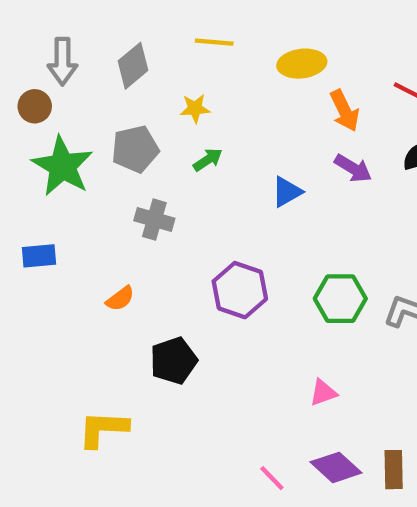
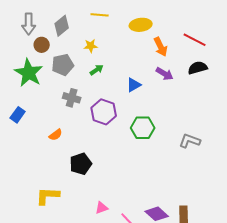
brown circle: (35, 106) -> (42, 45), moved
blue rectangle: (39, 256) -> (18, 115), turned -49
purple hexagon: (240, 290) -> (104, 112), moved
green hexagon: (340, 299) -> (143, 128), moved
pink triangle: (323, 393) -> (102, 208), moved

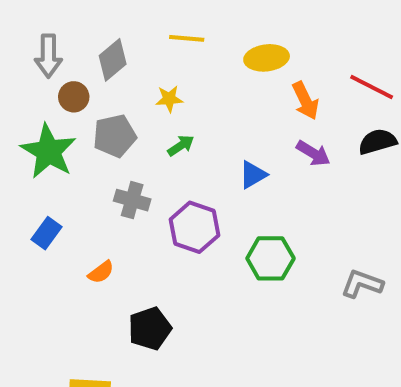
blue rectangle: (18, 115) -> (46, 233), moved

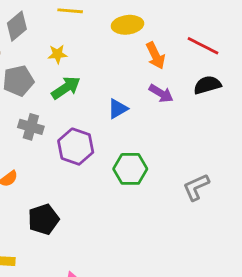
green arrow: (181, 146) -> (66, 88), size x1.5
gray L-shape: (362, 284) -> (196, 187), turned -44

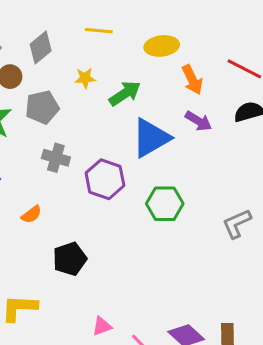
green arrow: (66, 88) -> (125, 93), moved
blue triangle: (118, 109) -> (151, 138), size x1.8

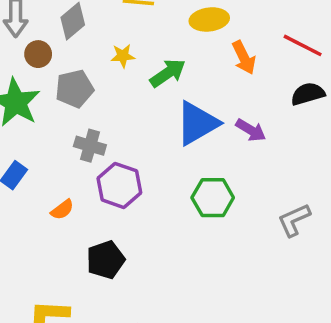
purple arrow: (198, 121) -> (251, 130), moved
purple hexagon: (105, 179) -> (119, 185), moved

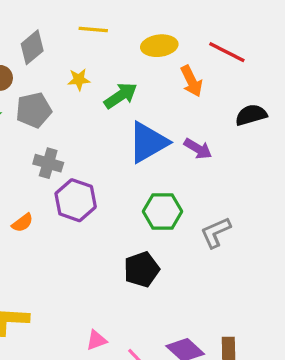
red line: (303, 45) -> (227, 52), moved
gray L-shape: (294, 220) -> (216, 232), moved
black pentagon: (106, 260) -> (142, 269), moved

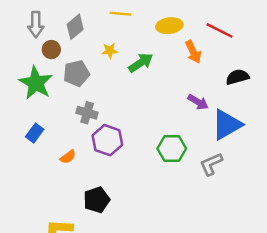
blue triangle: (148, 142) -> (227, 125), moved
black pentagon: (142, 269) -> (97, 200), moved

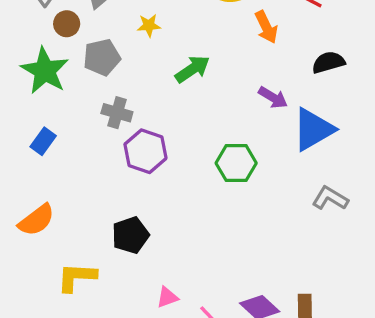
green arrow: (141, 63) -> (192, 69), moved
orange semicircle: (68, 157) -> (36, 220), moved, size x1.6
gray L-shape: (211, 164) -> (330, 198), moved, turned 55

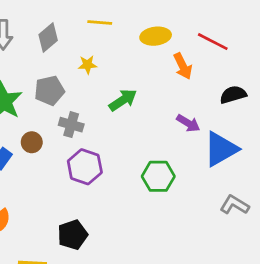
brown circle: (67, 24) -> (32, 142), moved
gray cross: (117, 113) -> (71, 125), moved

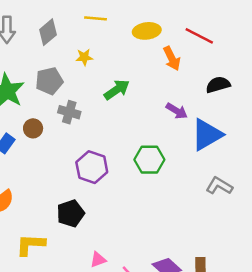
purple hexagon: (85, 167) -> (92, 167), moved

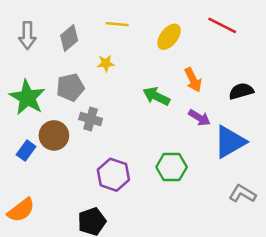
yellow ellipse: (147, 31) -> (169, 37), turned -45
red line: (199, 36) -> (222, 25), moved
orange arrow: (172, 58) -> (193, 80), moved
green arrow: (117, 90) -> (156, 96), moved, turned -120
brown circle: (33, 128) -> (54, 135), size x1.5

